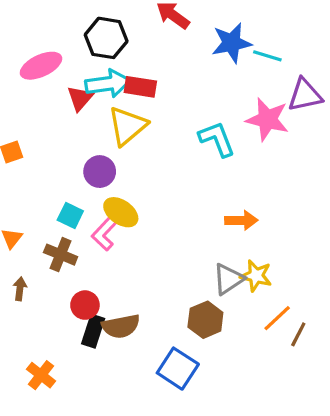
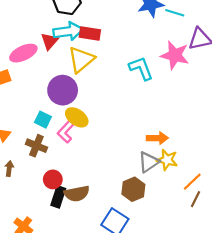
pink ellipse: (41, 66) -> (23, 53), moved
purple circle: (100, 172) -> (63, 90), size x1.4
orange arrow: (241, 220) -> (157, 138), moved
orange line: (277, 318) -> (192, 182), moved

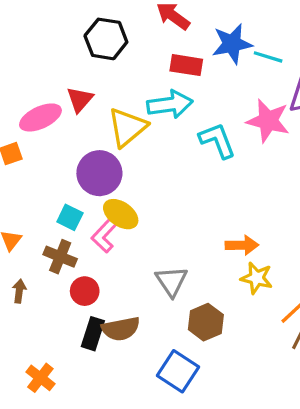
cyan arrow: (68, 31) -> (170, 104), moved
red rectangle: (90, 33) -> (186, 65), moved
gray triangle: (149, 162) -> (171, 281), moved, turned -30
red circle: (53, 179) -> (85, 291), moved

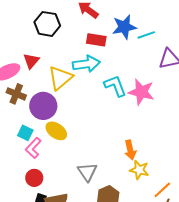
cyan line: (268, 57) -> (146, 35), turned -36
pink star: (268, 121) -> (141, 92), moved
pink L-shape: (104, 235) -> (33, 148), moved
orange arrow: (242, 245) -> (130, 150), turned 78
brown cross: (60, 257) -> (16, 94), moved

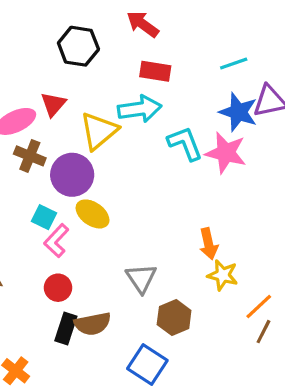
blue star: (124, 27) -> (238, 112), moved, turned 30

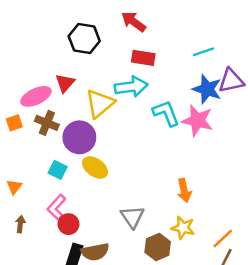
pink L-shape: (56, 241) -> (56, 207), moved
yellow star: (223, 275) -> (183, 228), moved

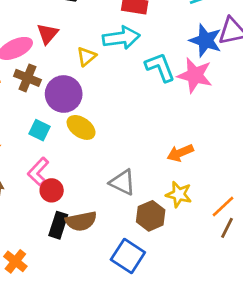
yellow triangle: (100, 104) -> (86, 56), size x0.6
orange arrow: (184, 190) -> (180, 153), turned 80
gray triangle: (132, 217) -> (123, 182), turned -30

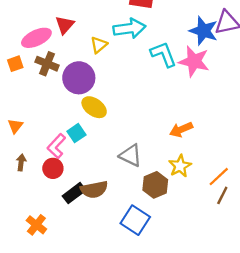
cyan square: (40, 130) -> (76, 133), moved, turned 30
red circle: (52, 190) -> (53, 168), moved
yellow star: (179, 194) -> (180, 166), turned 30
black rectangle: (58, 225) -> (74, 193), turned 35

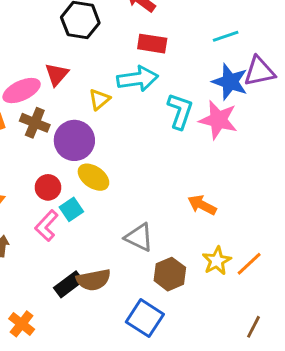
cyan L-shape: (163, 54) -> (180, 111), turned 40
orange arrow: (181, 130) -> (202, 205), turned 50
yellow star: (180, 166) -> (217, 261), moved
red circle: (53, 168) -> (48, 187), moved
brown line: (222, 195) -> (253, 327), moved

